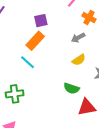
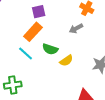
yellow semicircle: (79, 60) -> (66, 61), moved
green semicircle: (71, 88) -> (50, 49), moved

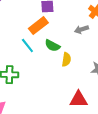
yellow semicircle: (66, 61) -> (66, 59), turned -56

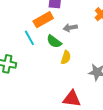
gray arrow: (81, 29) -> (70, 28), moved

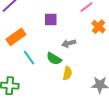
orange rectangle: (43, 20) -> (16, 37), moved

